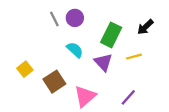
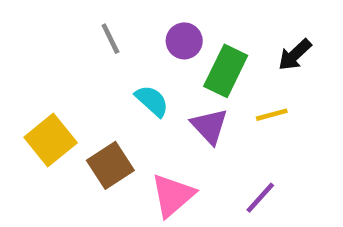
purple circle: (75, 18) -> (184, 41), moved
yellow square: (25, 69) -> (51, 140), size x1.5

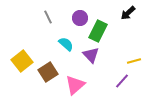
black arrow: (295, 55) -> (128, 13), moved
yellow line: (272, 115) -> (134, 61), moved
purple line: (260, 198) -> (122, 81), moved

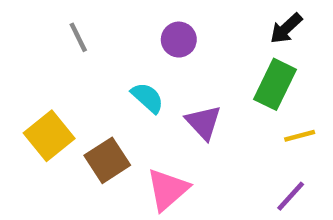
gray line: (48, 17) -> (78, 37), moved
green rectangle: (98, 31) -> (275, 84), moved
purple line: (122, 81) -> (291, 196), moved

